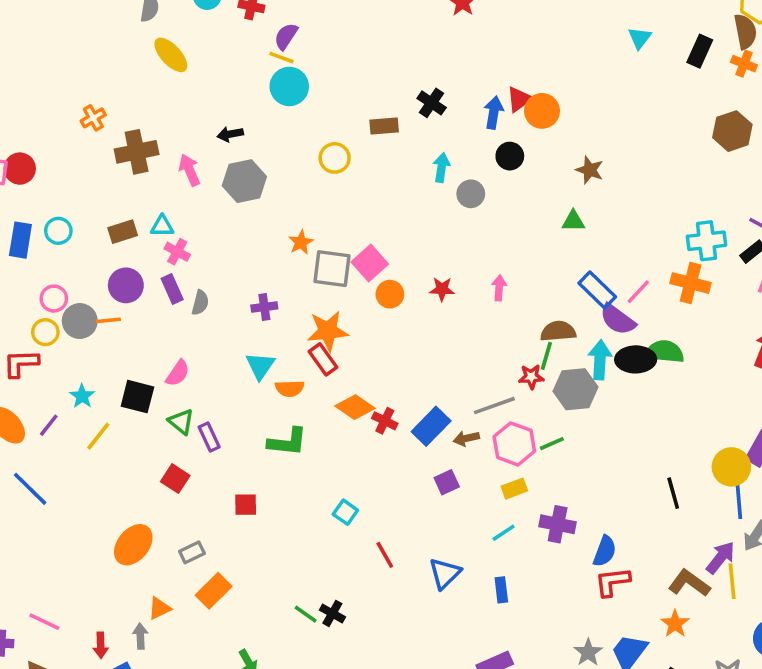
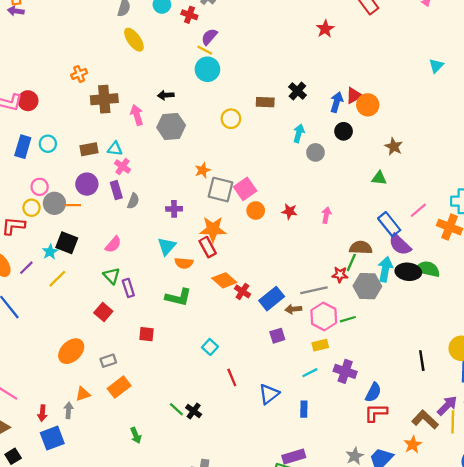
pink line: (638, 292) -> (418, 210), moved
black square: (137, 397) -> (67, 243), moved

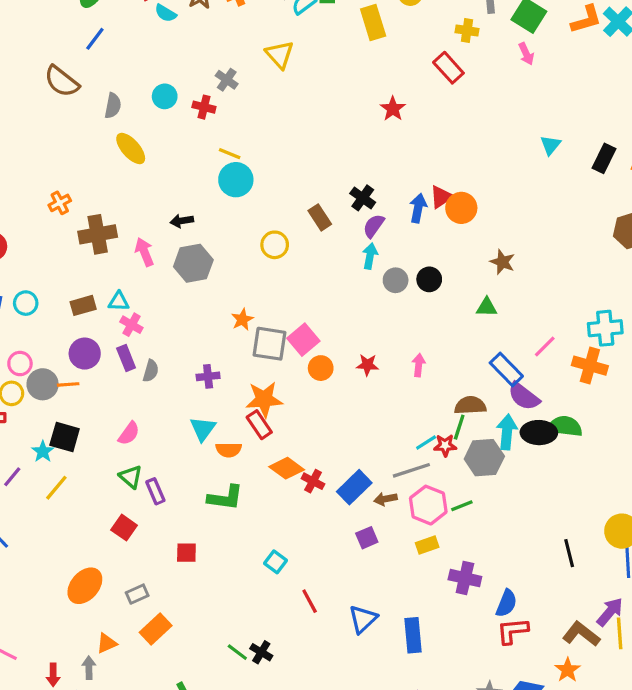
purple semicircle: (209, 37) -> (374, 226), moved
brown rectangle: (265, 102) -> (320, 217), turned 60
black circle: (344, 131) -> (429, 279), moved
cyan line: (310, 373) -> (426, 442), moved
blue rectangle: (304, 409) -> (413, 635), size x1.5

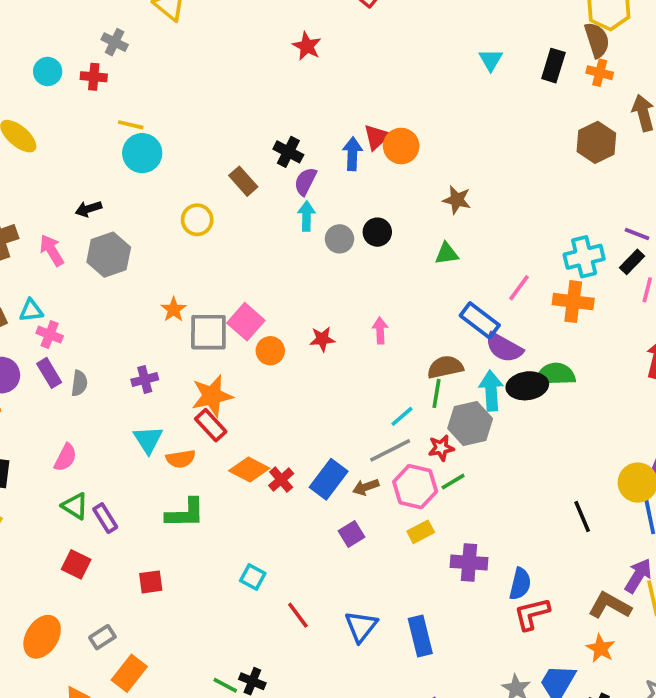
red star: (445, 445) -> (441, 448), moved
red cross: (313, 481) -> (281, 480), turned 30

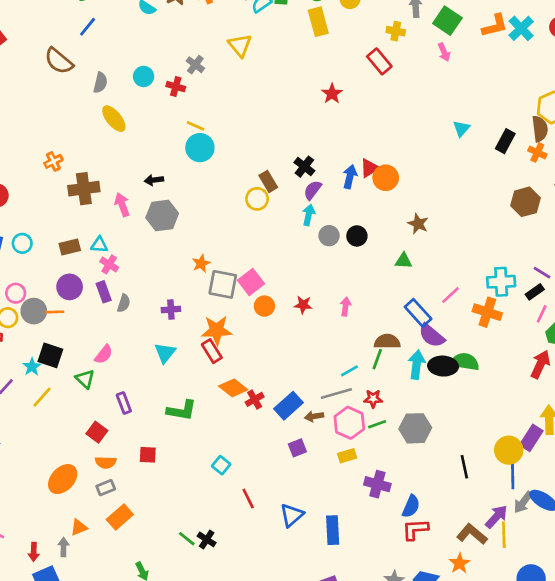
yellow circle: (197, 220) -> (257, 199), moved
gray hexagon: (470, 423) -> (415, 428), moved
orange semicircle: (181, 459) -> (106, 462), moved
green triangle: (75, 506) -> (85, 379), moved

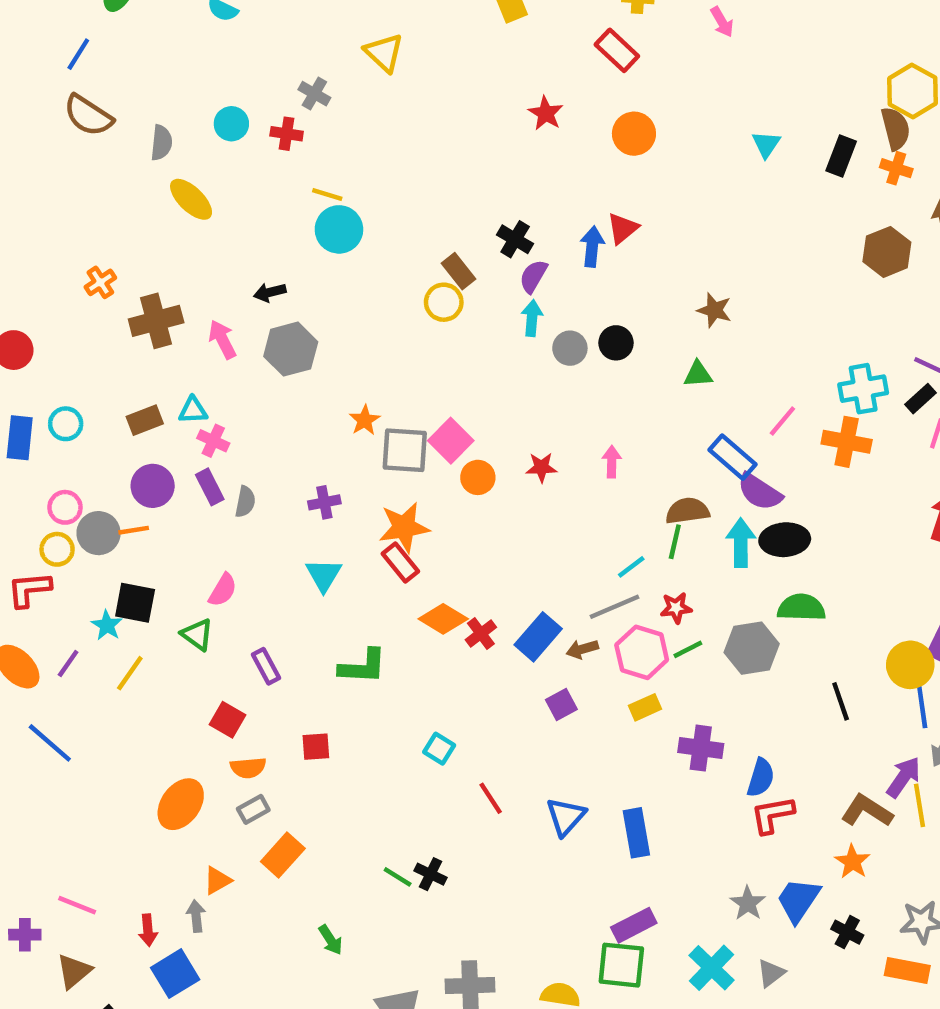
blue line: (88, 27) -> (78, 54), moved
orange circle: (386, 178) -> (634, 134), moved
green semicircle: (465, 362) -> (801, 608), moved

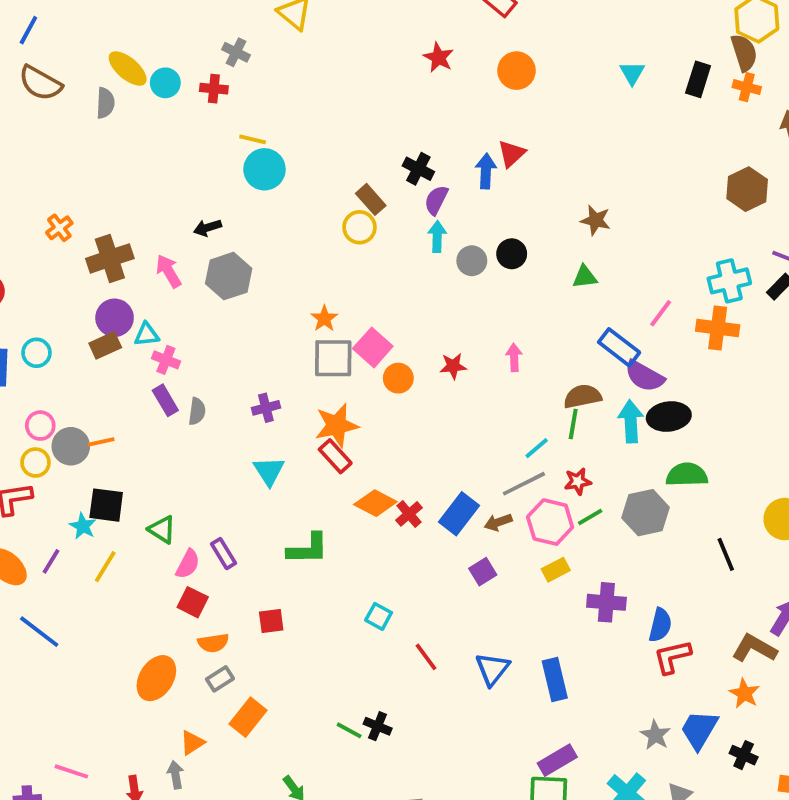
yellow ellipse: (191, 199) -> (128, 68), moved
brown hexagon: (887, 252) -> (747, 189), moved
orange star: (365, 420) -> (324, 319), moved
purple circle: (153, 486) -> (115, 318), moved
pink semicircle: (223, 590) -> (188, 564), moved

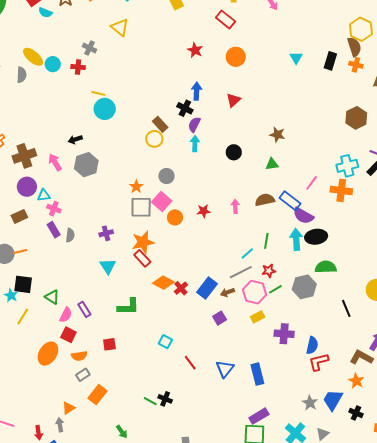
blue arrow: (486, 171) -> (197, 91), moved
gray circle: (472, 261) -> (166, 176), moved
brown rectangle: (105, 345) -> (19, 216), moved
brown semicircle: (583, 396) -> (265, 200), moved
orange ellipse: (156, 678) -> (48, 354), moved

